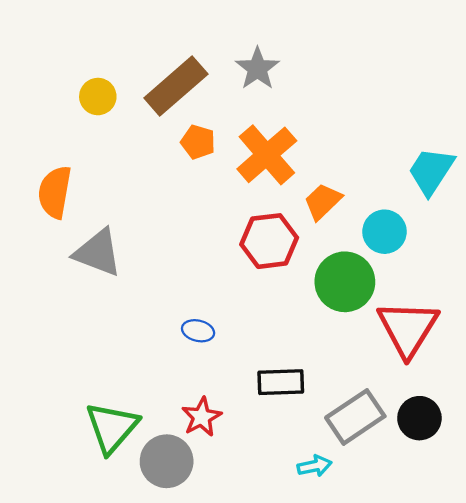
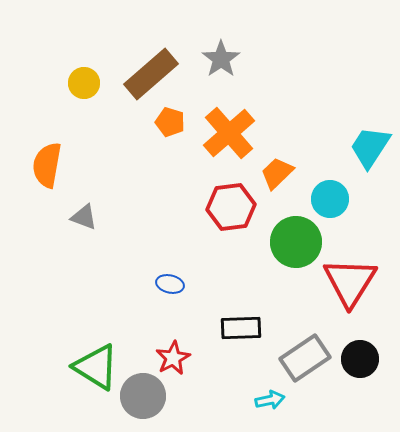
gray triangle: (98, 253) -> (84, 217), size x0.6
green triangle: (112, 427) -> (96, 367), turned -39

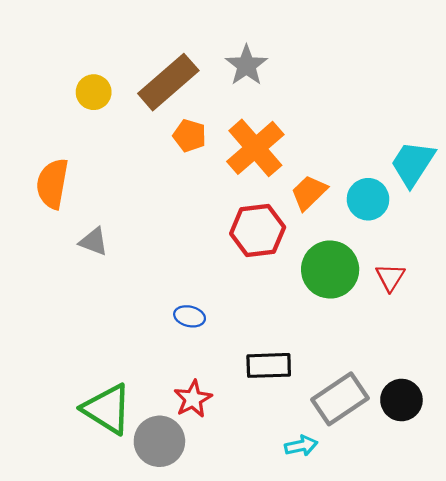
cyan circle: (330, 199) -> (368, 199), moved
red triangle: (350, 282) -> (390, 277), moved, size x0.5

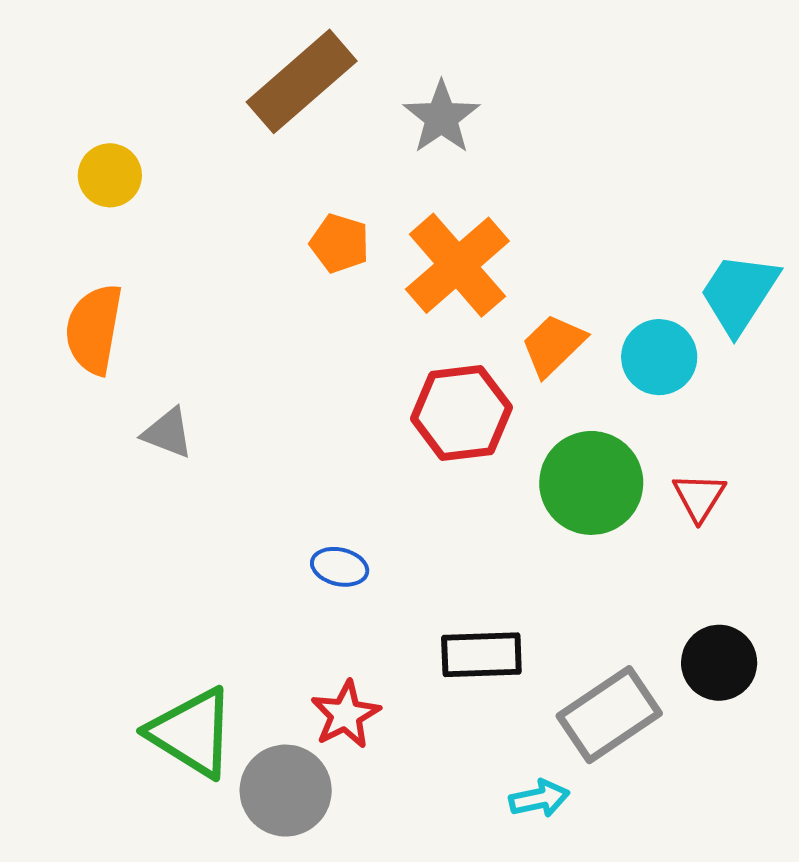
brown rectangle: (168, 82) -> (302, 81), moved
yellow circle: (94, 92) -> (110, 175), moved
black circle: (401, 400) -> (719, 663), moved

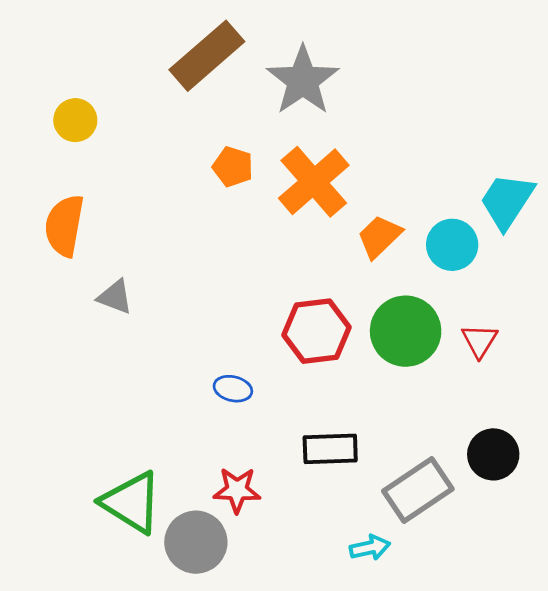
gray star: (441, 117) -> (303, 80), size x1.4
red hexagon: (461, 413) -> (316, 331), moved
red star: (346, 715) -> (237, 490), turned 30

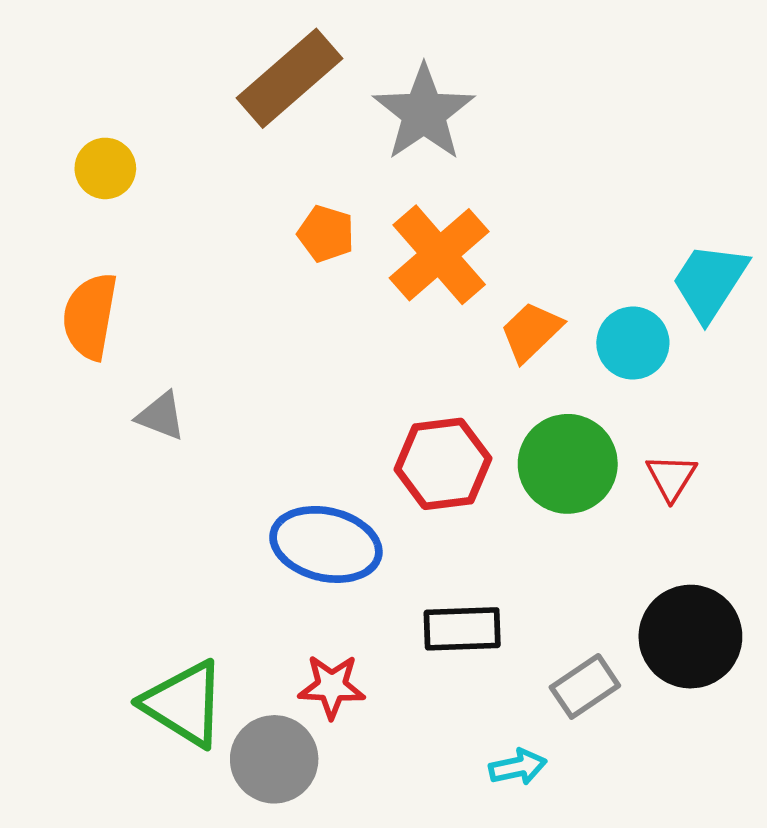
blue ellipse: (233, 389) -> (326, 544), size x2.0
black circle: (493, 454) -> (690, 637), size x1.4
gray rectangle: (418, 490) -> (585, 686), size x0.7

